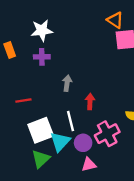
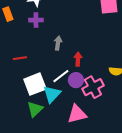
white line: (70, 121) -> (61, 76), turned 66
purple circle: (83, 143) -> (76, 80), moved
pink triangle: (89, 165) -> (77, 114), size x1.5

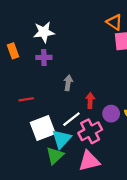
purple circle: (76, 80) -> (111, 114), moved
pink cross: (93, 87) -> (90, 131), moved
green triangle: (35, 109) -> (55, 156), moved

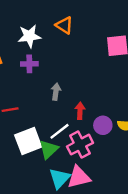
orange triangle: (114, 22) -> (64, 25), moved
cyan triangle: (62, 139) -> (59, 178), moved
green triangle: (55, 156) -> (49, 149), moved

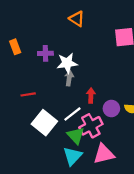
white star: (29, 36) -> (67, 63), moved
white square: (28, 141) -> (44, 123), turned -30
green triangle: (49, 149) -> (76, 136), moved, turned -30
pink triangle: (79, 177) -> (104, 154), moved

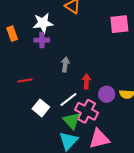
white star: (67, 63) -> (43, 23), moved
white square: (44, 123) -> (41, 108), size x0.7
pink cross: (91, 126) -> (86, 111), turned -35

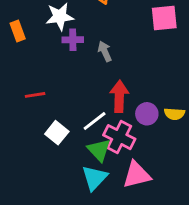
purple cross: (42, 40) -> (73, 40), moved
gray arrow: (65, 64) -> (105, 51), moved, turned -32
red arrow: (86, 81) -> (119, 96), size x1.5

